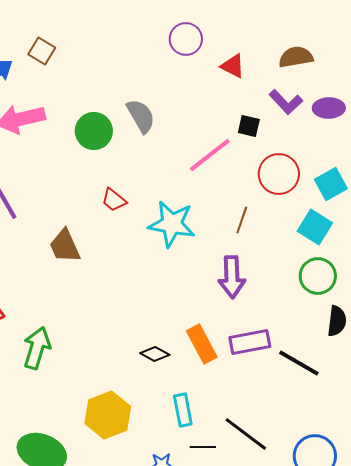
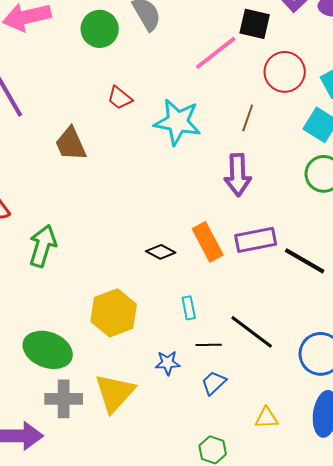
black square: (249, 126) -> (255, 24), size x1.4
cyan rectangle: (183, 410) -> (189, 308), size x0.7

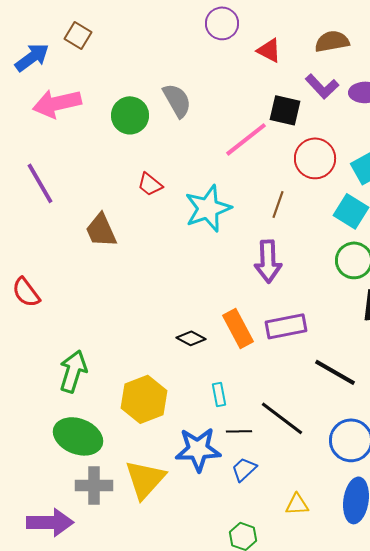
cyan star: (178, 122) -> (208, 208), turned -30
green arrow: (43, 246) -> (73, 371), moved
black line: (305, 261) -> (335, 372), moved
blue star: (168, 363) -> (198, 449), size x1.8

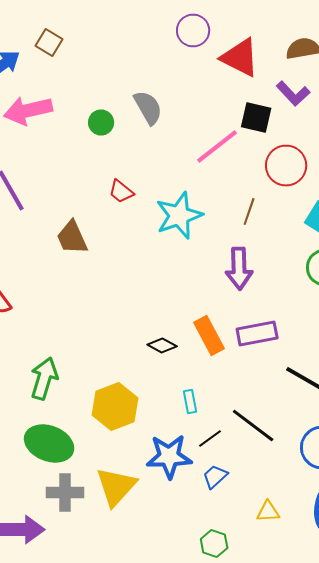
red triangle: (269, 50) -> (240, 58), size x1.6
green circle: (130, 115) -> (101, 122), size x0.7
black line: (239, 431) -> (210, 438), turned -35

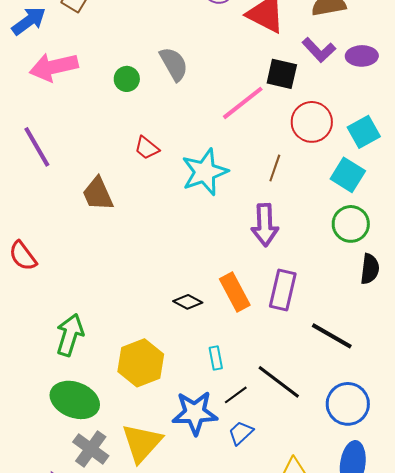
purple rectangle: (257, 334) -> (283, 290), turned -66
gray cross: (65, 492) -> (91, 449), turned 36

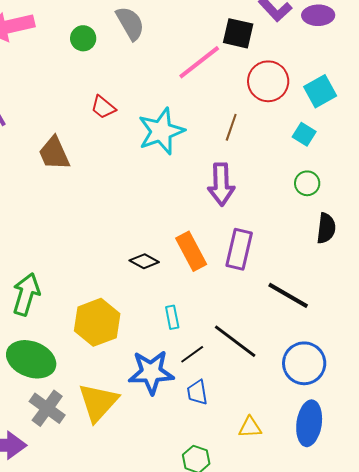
cyan square: (348, 175) -> (304, 134), size x0.7
green circle: (351, 224) -> (307, 183), size x0.7
blue trapezoid: (241, 433) -> (197, 392), turned -56

